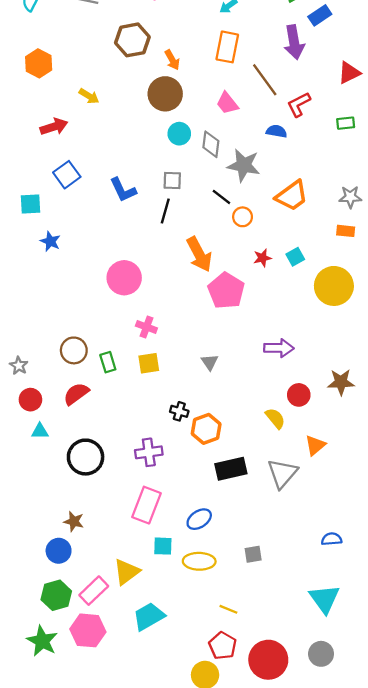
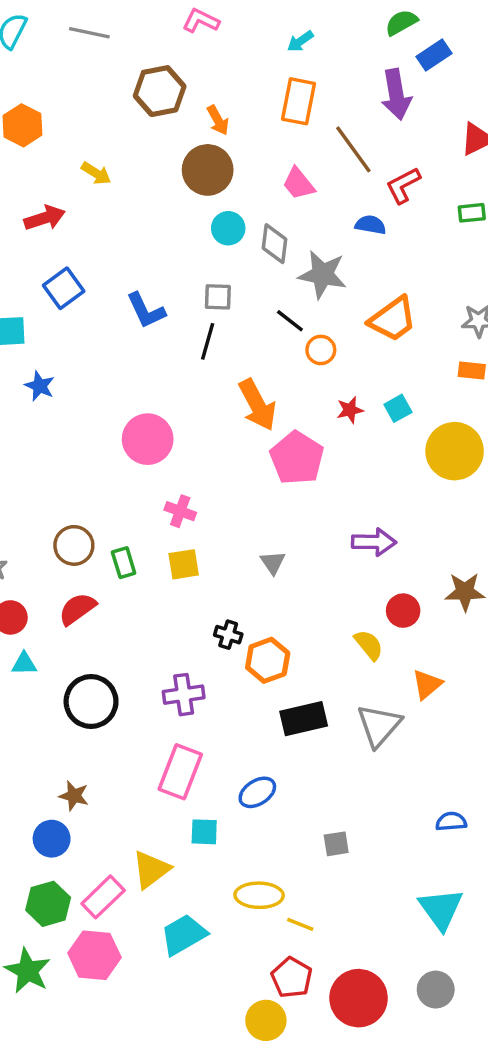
yellow ellipse: (199, 561) -> (259, 895), moved

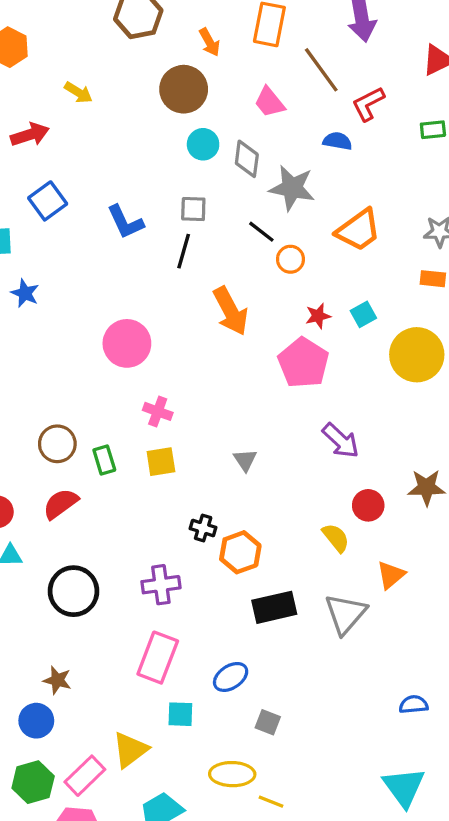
orange arrow: (218, 120) -> (210, 42), moved
pink pentagon: (297, 458) -> (303, 363), moved
purple arrow: (374, 542) -> (341, 441), turned 42
gray square: (336, 844) -> (268, 722), moved, turned 30

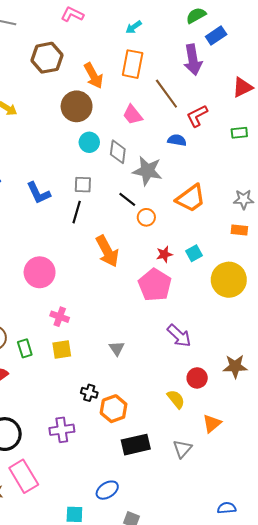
orange arrow: (210, 42) -> (93, 76), size x1.4
gray triangle: (346, 614) -> (182, 449), size x0.7
pink rectangle: (158, 658) -> (24, 476), moved, turned -52

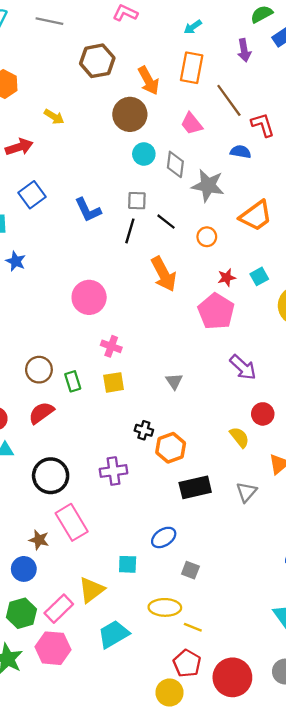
purple arrow: (193, 60) -> (244, 50), moved, size x0.7
red L-shape: (197, 116) -> (263, 125), turned 100
black line: (127, 199) -> (166, 222), moved

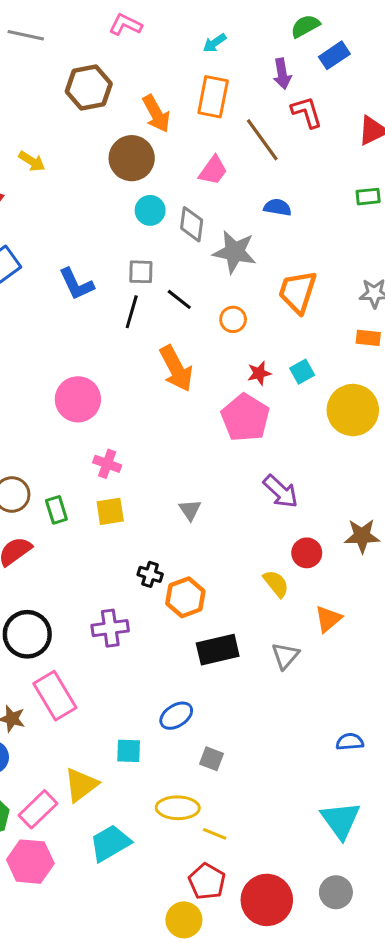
pink trapezoid: (192, 124) -> (213, 170), turned -105
red L-shape: (263, 125) -> (307, 112), moved
orange trapezoid: (256, 216) -> (298, 292), turned 144

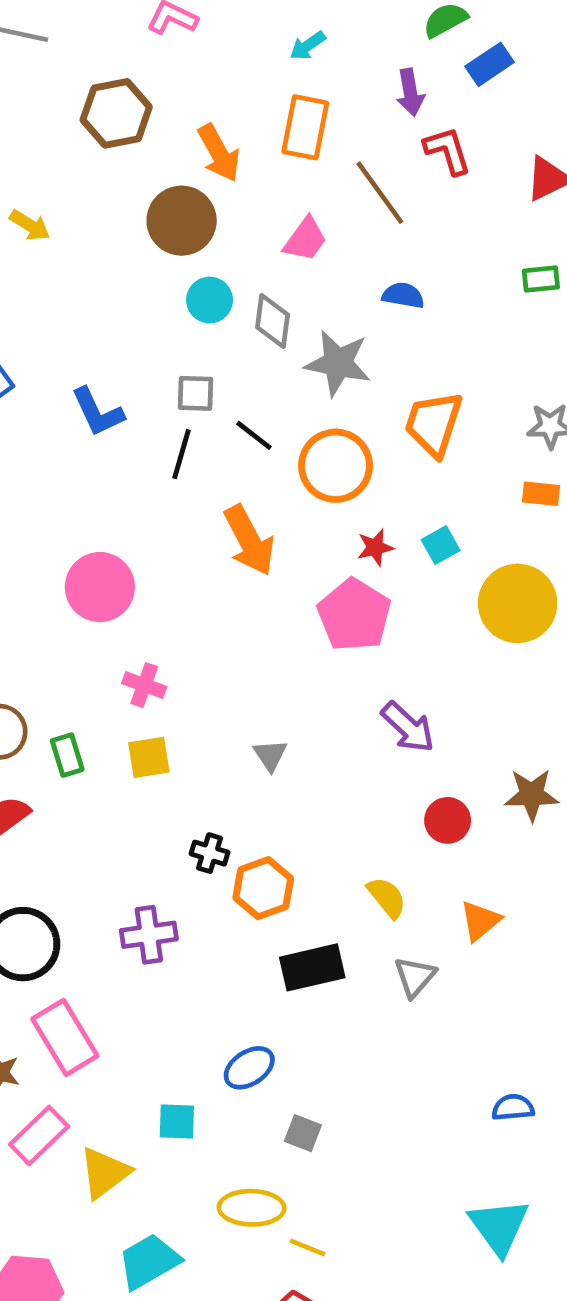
orange circle: (233, 319) -> (336, 466), size x1.8
yellow semicircle: (276, 584) -> (387, 897), moved
pink rectangle: (38, 809) -> (39, 1135), moved

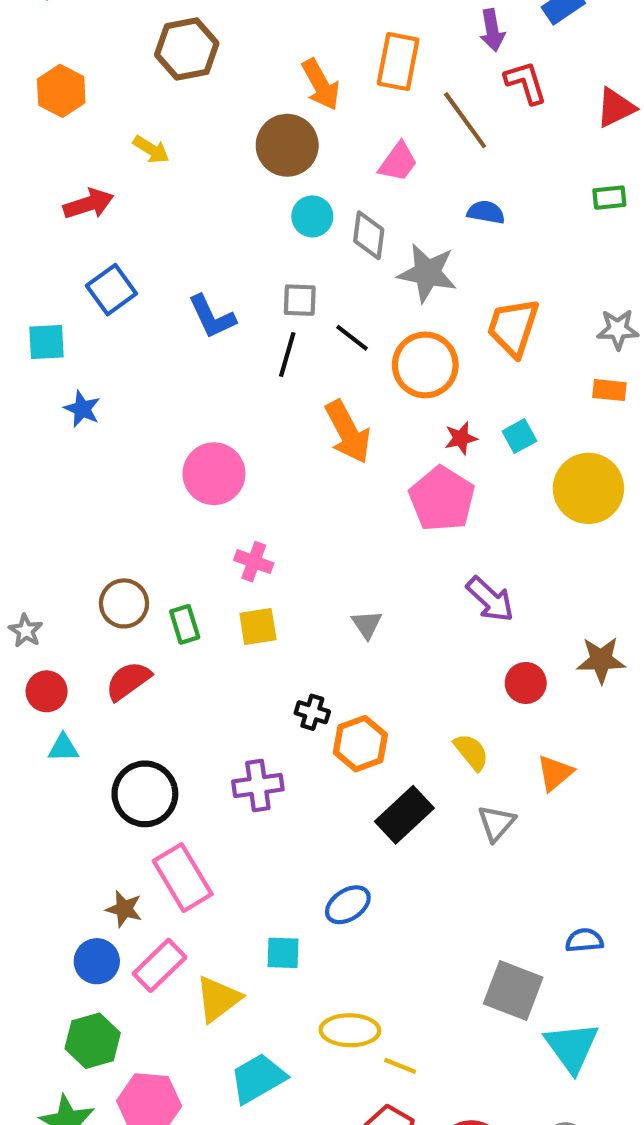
brown hexagon: (116, 113) -> (187, 49), moved
black rectangle: (312, 967) -> (404, 815), turned -30
gray square: (303, 1133) -> (513, 991), moved, size x1.8

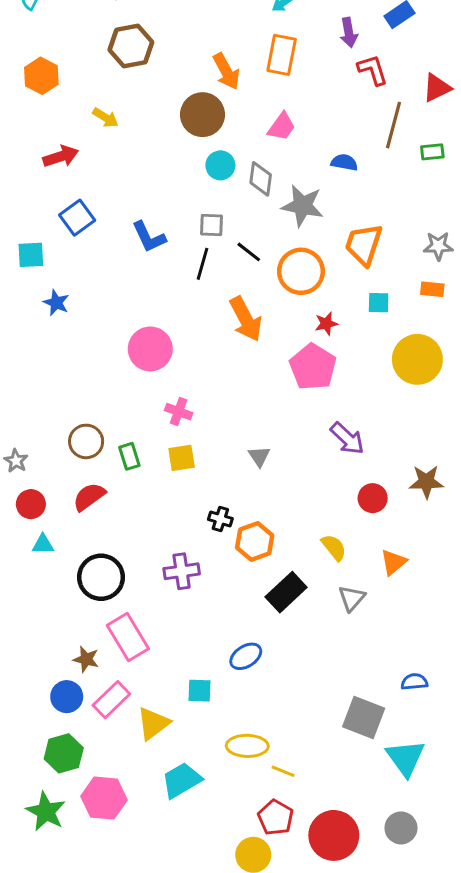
brown line: (465, 120) -> (394, 125), moved, turned 51
cyan square: (519, 436) -> (379, 303), moved, turned 30

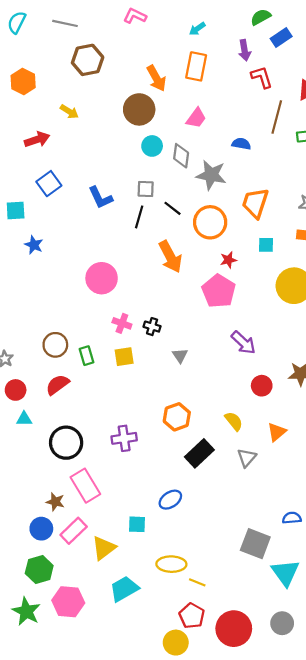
black cross: (220, 519) -> (152, 327), moved

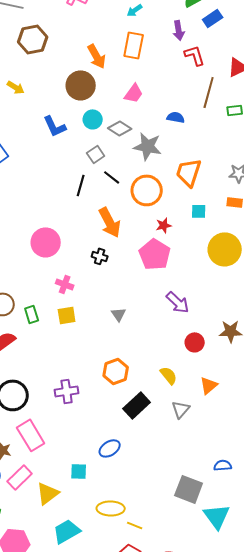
gray diamond: (181, 156) -> (120, 128), turned -65
gray square: (146, 189) -> (96, 154), moved, turned -36
blue L-shape: (100, 198) -> (55, 126), moved
black cross: (152, 327) -> (100, 256), moved

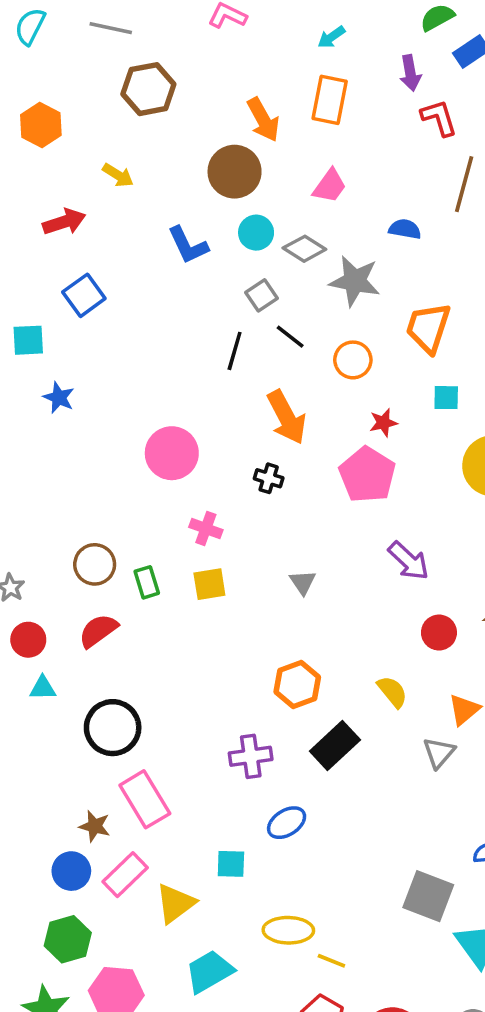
orange circle: (147, 190) -> (353, 360), size x0.7
purple cross: (67, 391) -> (251, 756), moved
gray triangle: (181, 409) -> (439, 753), moved

